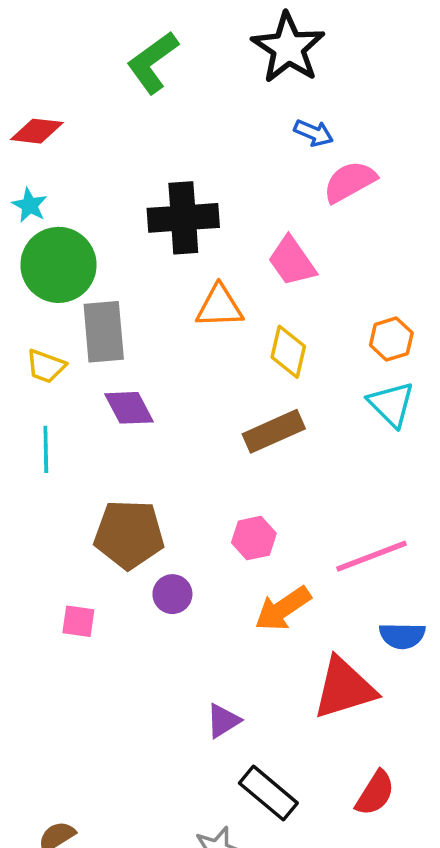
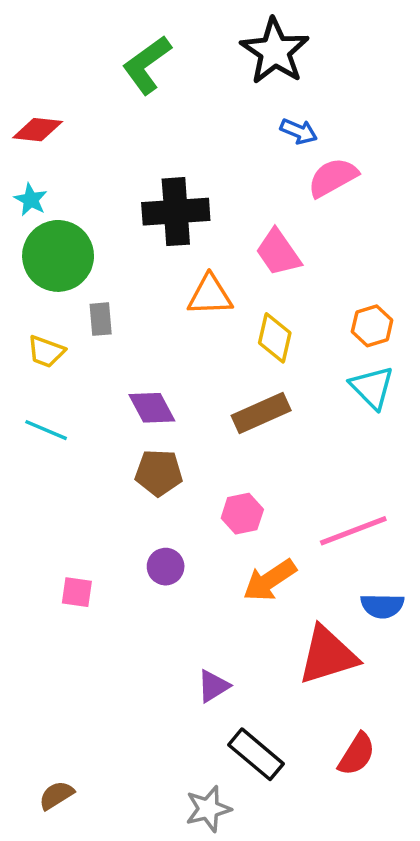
gray rectangle: (104, 332) -> (101, 319), size x0.6
purple diamond: (129, 408) -> (152, 408), moved
cyan line: (46, 449) -> (46, 430), turned -66
brown pentagon: (129, 534) -> (159, 473), moved, size x0.7

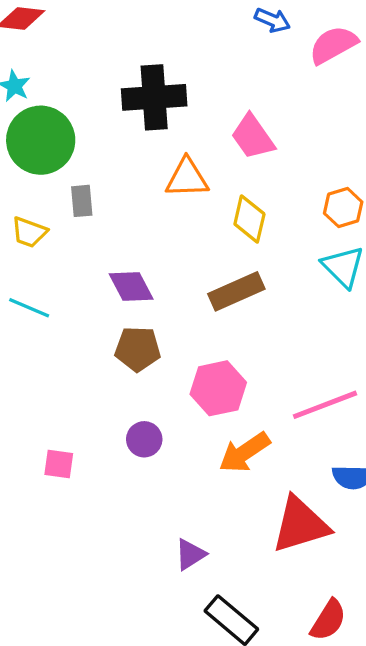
pink semicircle: (333, 177) -> (333, 45), moved
pink hexagon: (242, 514) -> (218, 388), size x1.4

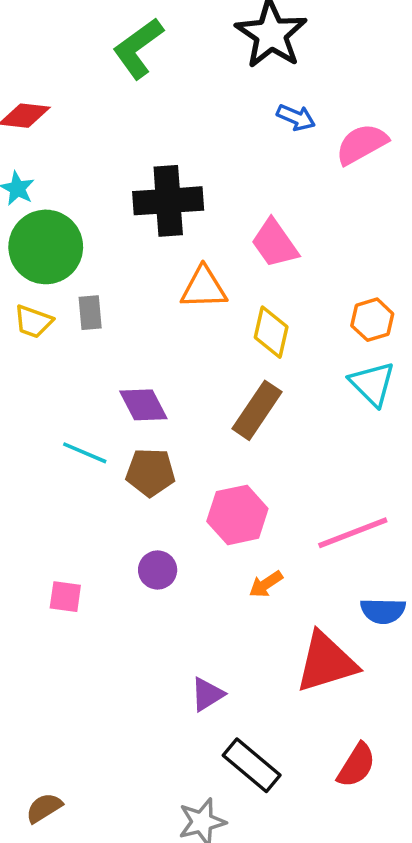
yellow trapezoid: (29, 232) -> (33, 322), moved
brown rectangle: (236, 291) -> (257, 410), turned -32
cyan line: (29, 308) -> (85, 453), moved
orange arrow: (245, 452) -> (266, 584), size x0.6

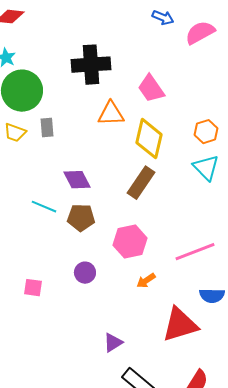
yellow diamond: (271, 332) -> (149, 139), size x1.4

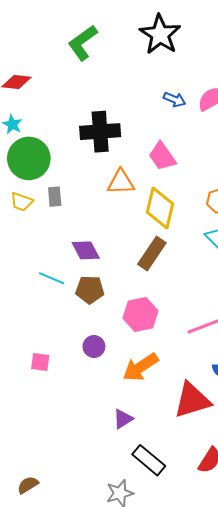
blue arrow: (163, 18) -> (175, 100), moved
orange arrow: (146, 281) -> (140, 367), moved, size x1.8

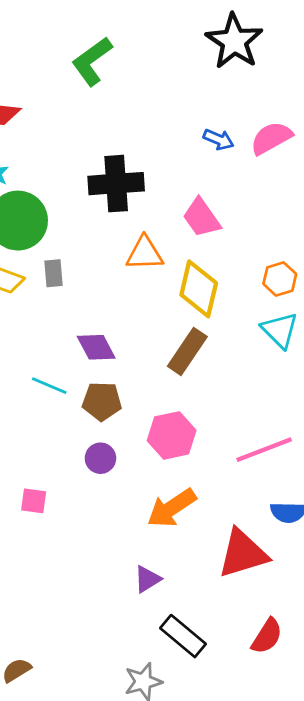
black star: (160, 34) -> (234, 41), moved
purple circle: (94, 346) -> (100, 458), moved

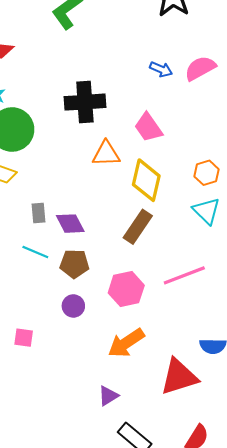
gray rectangle: (54, 273) -> (38, 213), moved
pink line: (264, 450) -> (184, 275), moved

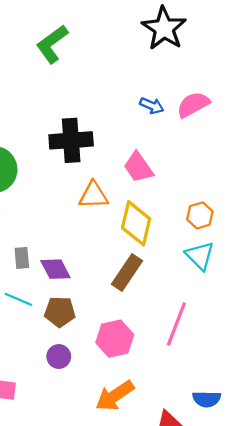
pink line: (184, 275) -> (176, 324), turned -48

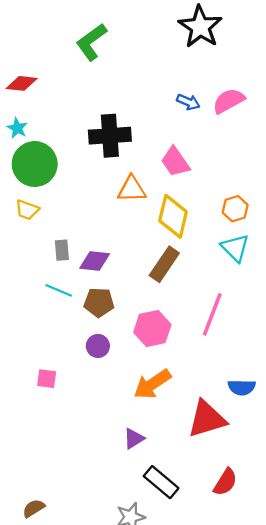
purple diamond: (55, 269) -> (95, 261), turned -56

